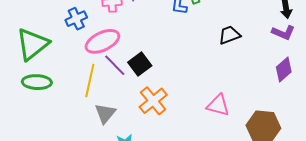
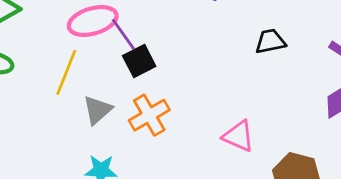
purple line: (115, 65) -> (123, 34), moved
gray triangle: (105, 113) -> (97, 110), moved

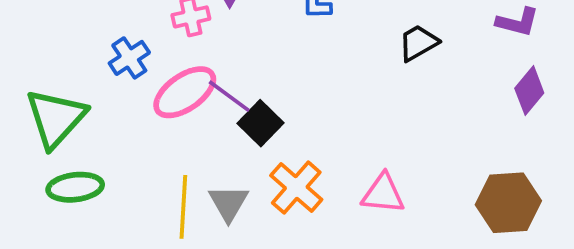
yellow line: (66, 72) -> (183, 207), moved
pink triangle: (239, 136) -> (383, 194), moved

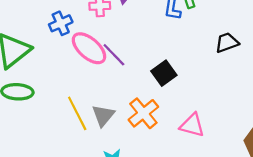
pink ellipse: (185, 92) -> (89, 48), turned 66
black square: (260, 123) -> (164, 73), moved
yellow line: (183, 207) -> (77, 113), turned -40

